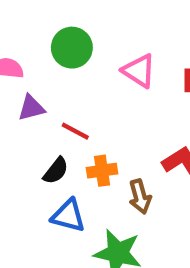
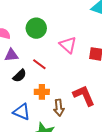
red line: (75, 131) -> (39, 64), moved
black semicircle: (56, 171) -> (20, 76), moved

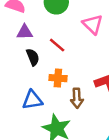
black semicircle: (20, 76) -> (33, 57), turned -72
blue triangle: (22, 112) -> (32, 100), turned -36

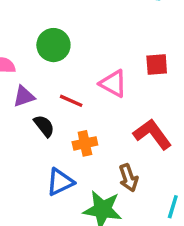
pink triangle: (93, 24) -> (113, 84), moved
brown arrow: (77, 98) -> (128, 178), moved

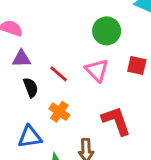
green circle: (53, 45) -> (107, 31), moved
orange cross: (85, 143) -> (59, 112), turned 30

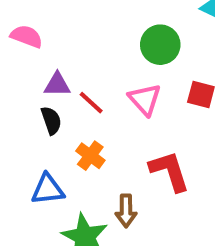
purple triangle: (21, 59) -> (57, 85), moved

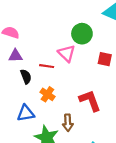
purple triangle: (57, 85) -> (15, 56), moved
pink triangle: (145, 99) -> (67, 53), moved
red line: (91, 103) -> (47, 66), turned -32

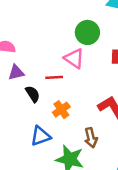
orange cross: (47, 94) -> (61, 110), turned 32

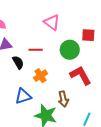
green circle: (87, 32) -> (70, 50), moved
pink triangle: (74, 58) -> (52, 22), moved

